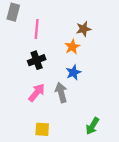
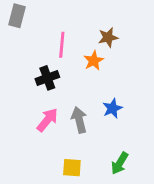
pink line: (37, 29) -> (62, 45), moved
blue star: (73, 72) -> (112, 108), moved
yellow square: (42, 129) -> (72, 168), moved

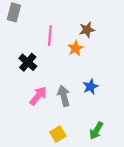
black cross: (47, 78) -> (28, 62), moved, turned -30
yellow square: (72, 168) -> (58, 134), turned -35

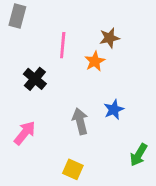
pink arrow: (38, 96) -> (25, 133), moved
green arrow: (96, 131) -> (139, 155), moved
yellow square: (58, 134) -> (73, 169), turned -35

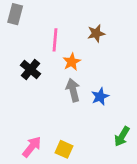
orange star: (95, 61) -> (72, 62), moved
gray arrow: (80, 121) -> (73, 90), moved
pink arrow: (25, 133) -> (32, 147), moved

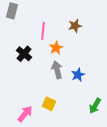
yellow square: (64, 149) -> (49, 104), moved

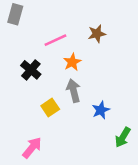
pink line: (43, 31) -> (55, 40), turned 60
blue star: (78, 75) -> (101, 110), moved
yellow square: (49, 104) -> (50, 107), moved, turned 32

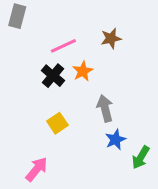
black cross: (31, 70) -> (53, 76), moved
gray arrow: (74, 91) -> (105, 108), moved
blue star: (101, 110) -> (115, 140), moved

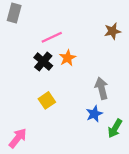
brown star: (111, 38) -> (112, 31), moved
gray arrow: (105, 108) -> (102, 88), moved
pink arrow: (37, 169) -> (18, 138), moved

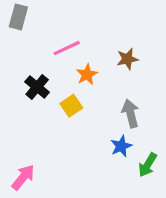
brown star: (112, 31) -> (127, 59), moved
black cross: (43, 62) -> (37, 87), moved
yellow square: (47, 100) -> (71, 106), moved

